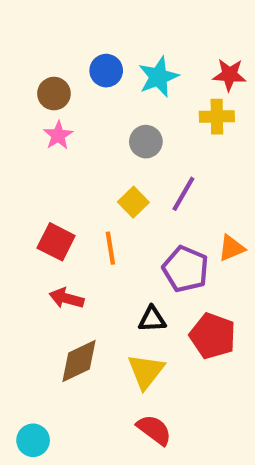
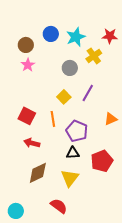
yellow cross: (217, 117) -> (94, 56), moved, turned -35
purple pentagon: (186, 269) -> (77, 131), moved
red pentagon: (213, 336) -> (102, 161), turned 30
red semicircle: (154, 430) -> (59, 206), moved

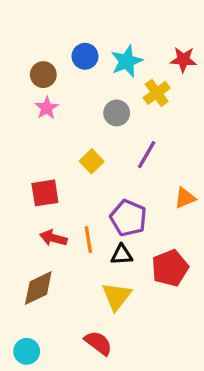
yellow square: (64, 97) -> (92, 161), moved
red square: (27, 116) -> (45, 193), turned -36
orange line: (53, 119) -> (88, 240), moved
brown diamond: (38, 173) -> (38, 288), moved

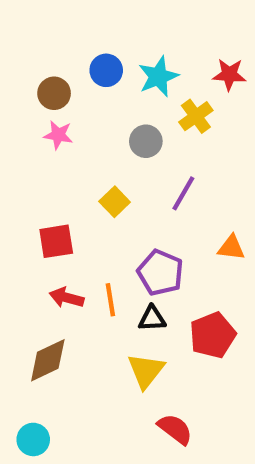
pink star: (47, 108) -> (58, 135), turned -30
orange triangle: (185, 198) -> (231, 248), turned 30
red semicircle: (98, 343) -> (175, 429), moved

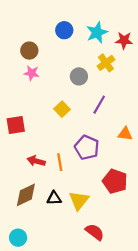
blue circle: (106, 70) -> (64, 30), moved
cyan star: (158, 77) -> (97, 32), moved
red square: (56, 241) -> (16, 125), moved
black triangle: (152, 319) -> (54, 198), moved
red pentagon: (213, 335) -> (115, 181), turned -30

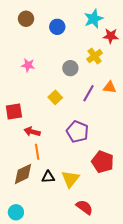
cyan star: (97, 32) -> (94, 19), moved
brown circle: (29, 51) -> (26, 19), moved
orange triangle: (125, 134) -> (110, 87), moved
red arrow: (36, 161) -> (32, 132), moved
orange line: (60, 162) -> (37, 152), moved

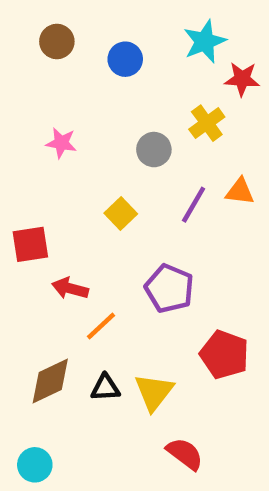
orange line: (37, 152) -> (101, 326), moved, turned 56

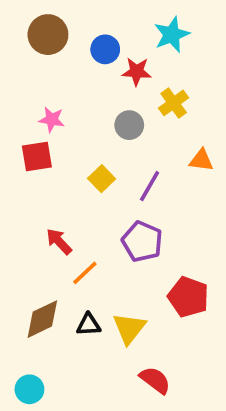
brown circle: (57, 42) -> (48, 35), size x1.4
red star: (242, 79) -> (137, 72), moved
purple line: (194, 205) -> (150, 186), moved
red square: (30, 244) -> (37, 157), moved
red arrow: (70, 288) -> (59, 241), turned 32

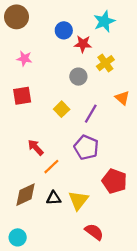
brown circle: (48, 35) -> (16, 17), moved
pink star: (52, 120) -> (24, 59), moved
orange triangle: (201, 160) -> (122, 98), turned 35

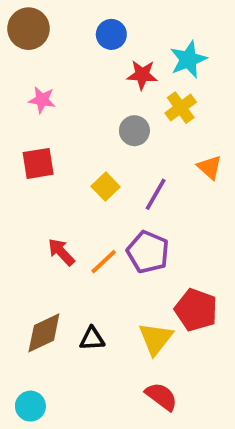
cyan star: (104, 21) -> (188, 59), moved
blue circle: (64, 30) -> (111, 34), moved
orange line: (51, 167) -> (104, 262), moved
yellow triangle: (78, 200) -> (156, 339), moved

